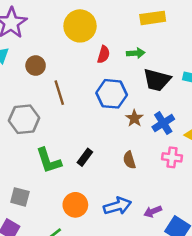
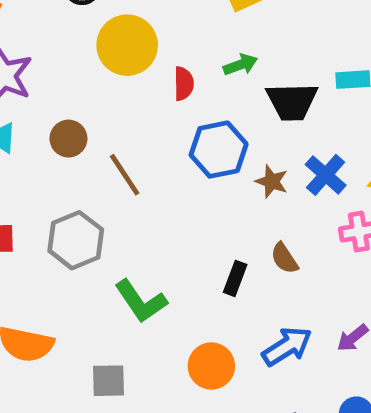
black rectangle: (85, 157) -> (235, 278), moved

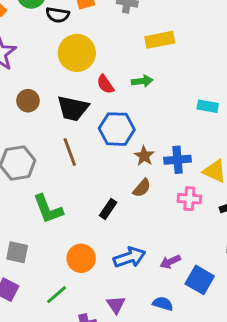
red semicircle: (184, 84) -> (105, 84), turned 132
black trapezoid: (292, 102) -> (73, 108), moved
brown line: (125, 175) -> (70, 152), moved
blue cross: (326, 175) -> (178, 160), turned 30
brown semicircle: (284, 258) -> (142, 188), moved, turned -120

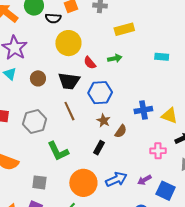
cyan rectangle: (208, 106) -> (162, 57), moved
brown star: (144, 156) -> (104, 121), moved
pink cross: (189, 199) -> (158, 151), moved
orange circle: (81, 258) -> (83, 183), size x1.4

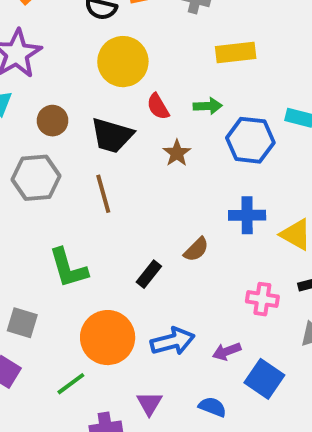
blue hexagon: (100, 93) -> (250, 140), moved
brown star: (104, 121) -> (177, 153), moved
gray hexagon: (35, 122) -> (36, 178), moved

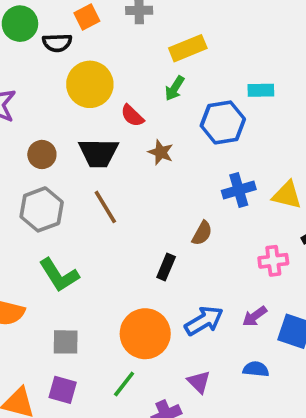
green arrow: (208, 106) -> (175, 88), moved, turned 140
green L-shape: (68, 268) -> (59, 275), moved

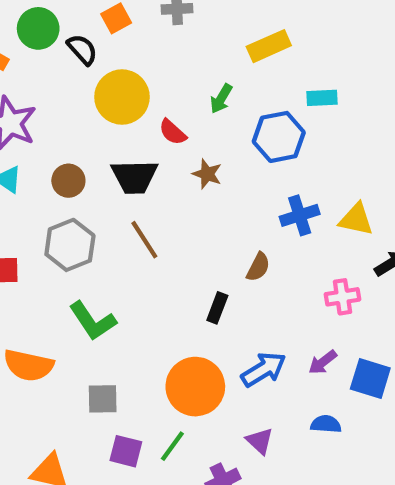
black semicircle: (57, 43) -> (82, 49), turned -128
yellow rectangle: (188, 48) -> (269, 46), moved
purple square: (63, 390) -> (126, 451), moved

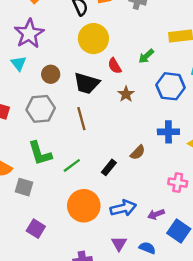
gray square: (103, 399) -> (24, 187), moved
purple triangle: (260, 441) -> (119, 244), moved
green line: (172, 446) -> (72, 165), moved

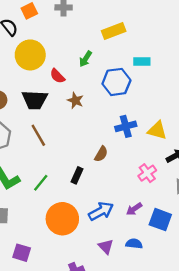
pink cross: (178, 183) -> (147, 173), turned -30

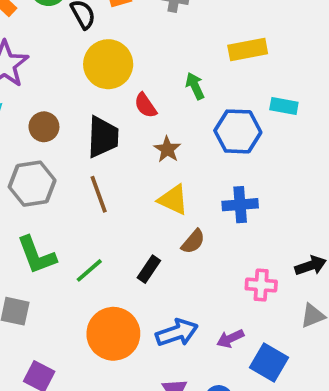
green arrow: (85, 59) -> (195, 86), turned 112
black trapezoid: (35, 100) -> (103, 137), turned -100
yellow triangle: (157, 130) -> (173, 200), moved
pink cross: (147, 173) -> (261, 285), turned 30

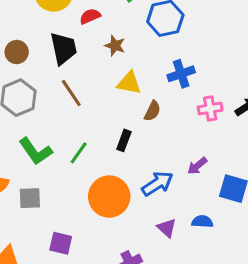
red semicircle: (146, 105) -> (90, 16), turned 115
pink cross: (261, 285) -> (210, 109), moved
purple arrow: (230, 339) -> (197, 166), moved

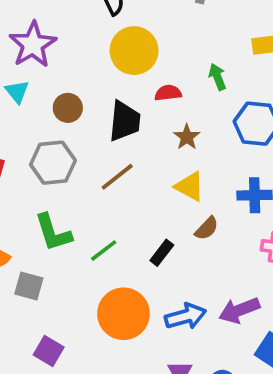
brown line: (71, 93) -> (117, 177), turned 68
purple arrow: (197, 166) -> (239, 310), size x1.5

